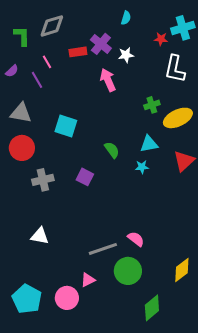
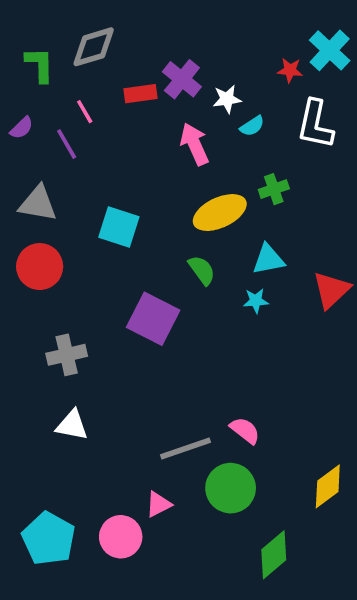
cyan semicircle: (126, 18) -> (252, 126), moved, turned 40
cyan cross: (183, 28) -> (330, 50), turned -30
yellow ellipse: (178, 118) -> (220, 213), moved
purple square: (85, 177) -> (153, 319), size x1.6
gray cross: (43, 180) -> (67, 355), moved

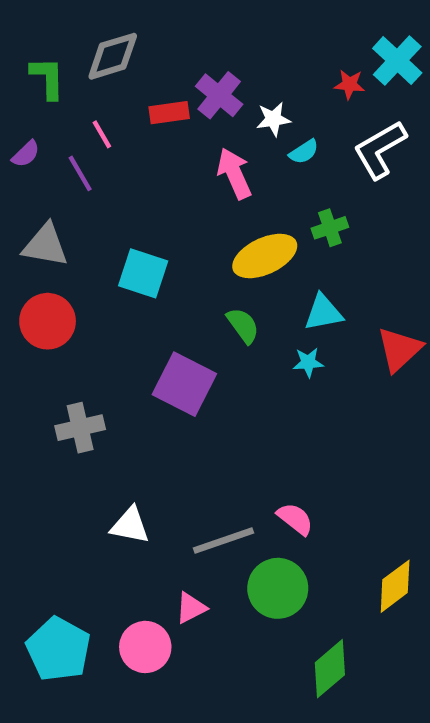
white L-shape: (315, 124) -> (380, 150), turned 48
white triangle: (72, 425) -> (130, 525), moved

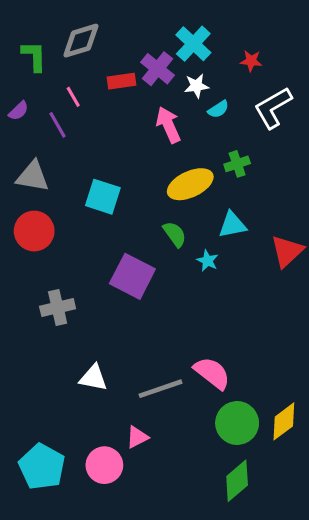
cyan cross: (397, 61) -> (193, 44), moved
cyan star: (308, 362) -> (207, 261), moved, turned 30
pink semicircle: (295, 519) -> (212, 373), size x1.4
green circle: (278, 588) -> (237, 423), moved

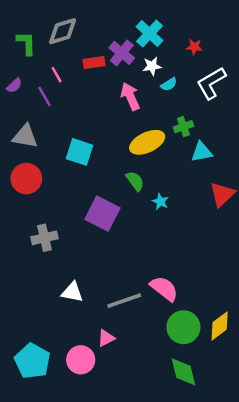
cyan triangle: (232, 225) -> (202, 152), moved
green diamond: (237, 481) -> (183, 372), turned -64

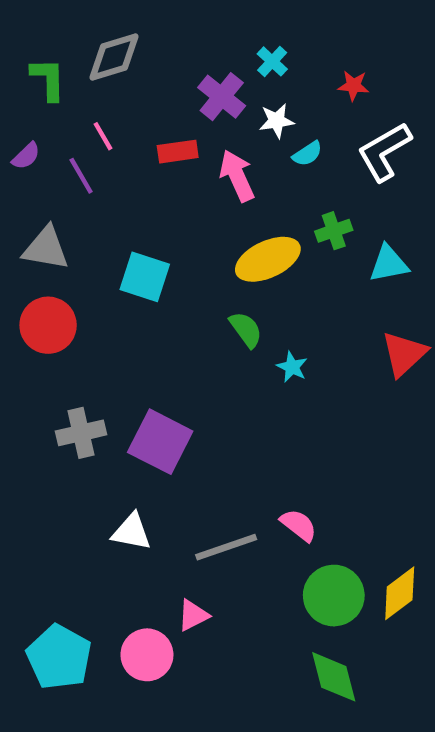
cyan cross: (150, 34) -> (272, 61), size x0.6
red rectangle: (94, 63) -> (178, 152), moved
cyan triangle: (202, 152) -> (389, 264), moved
purple square: (102, 214) -> (160, 442), moved
pink semicircle: (164, 289) -> (299, 525), size x0.7

